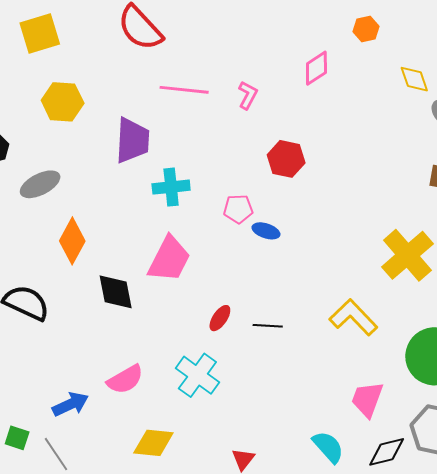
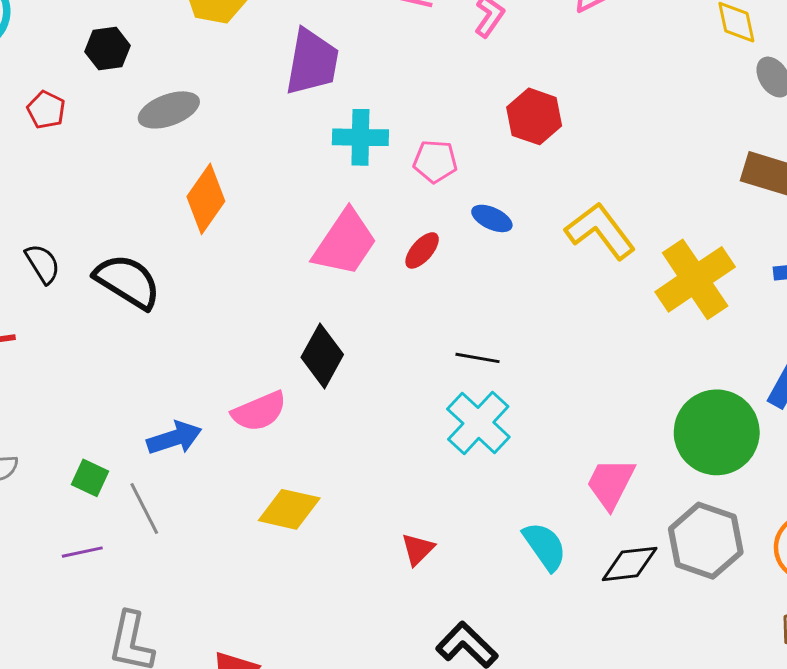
pink pentagon: (238, 209) -> (435, 161), moved
black diamond: (116, 292) -> (322, 356), moved, turned 33
yellow L-shape: (353, 317) -> (600, 231), moved
red ellipse: (220, 318) -> (422, 250), moved
cyan cross: (197, 375) -> (478, 423), moved

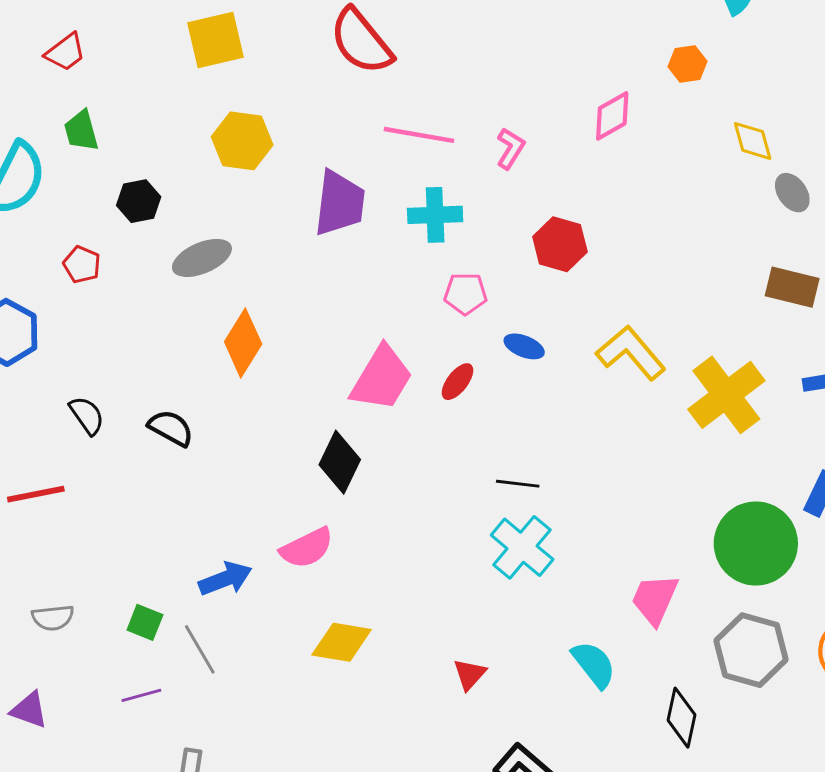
cyan cross: (360, 137) -> (435, 215), moved
black semicircle: (127, 281) -> (171, 428), size x0.7
black diamond: (322, 356) -> (340, 462), moved
black diamond: (630, 564) -> (682, 718), moved, turned -68

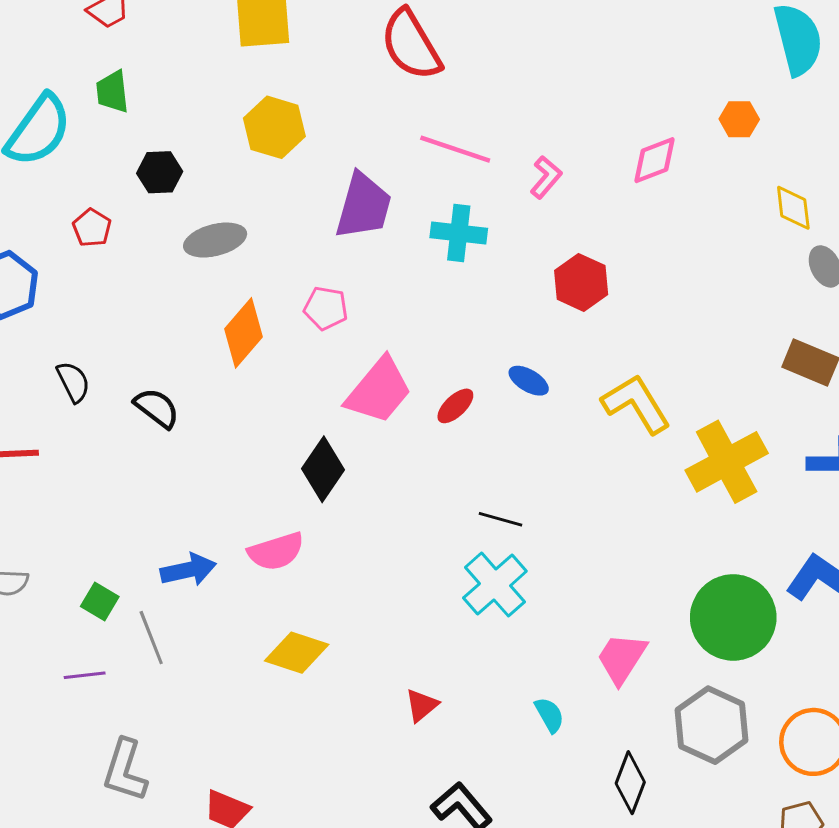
pink pentagon: (465, 294) -> (326, 308), moved
cyan semicircle: (594, 664) -> (549, 715), size x0.7

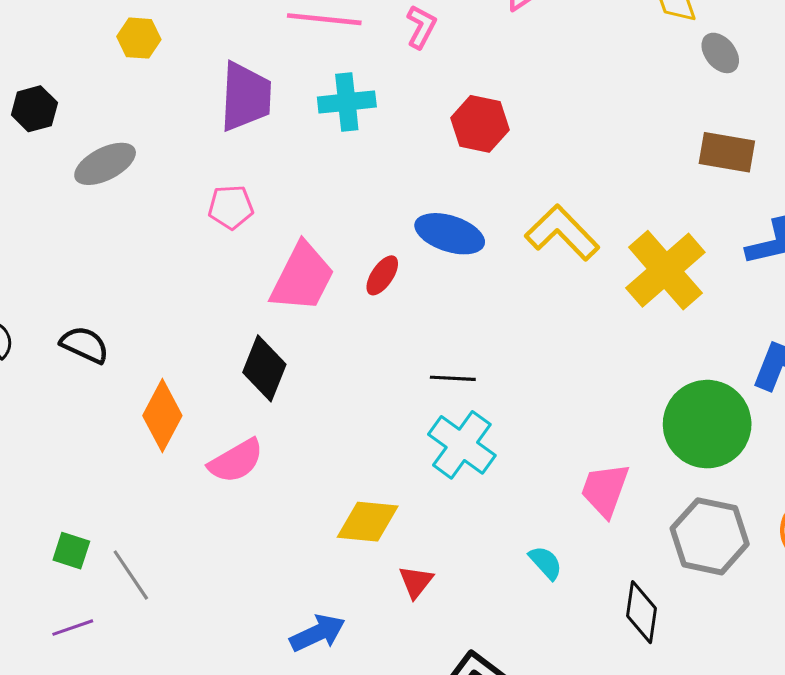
yellow hexagon: (274, 127) -> (139, 38), size x0.7
orange diamond: (244, 333) -> (162, 416), moved
blue ellipse: (529, 381) -> (450, 234), size x1.6
blue arrow: (188, 570) -> (318, 633), moved
yellow diamond: (297, 653) -> (368, 522), moved

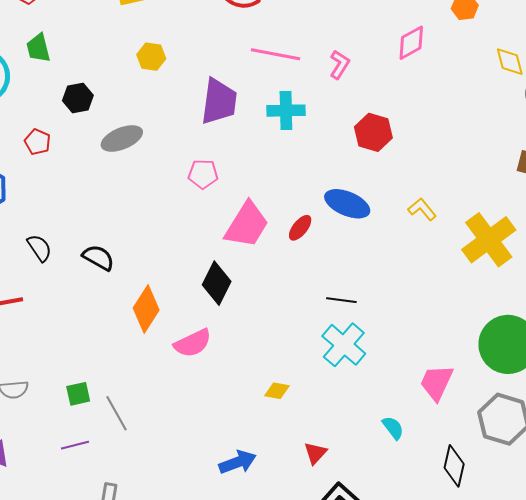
yellow L-shape: (562, 233) -> (422, 209), size x0.6
yellow diamond: (368, 522) -> (277, 391), size x0.6
green square: (71, 551) -> (78, 394), turned -35
red triangle: (416, 582) -> (315, 453), moved

